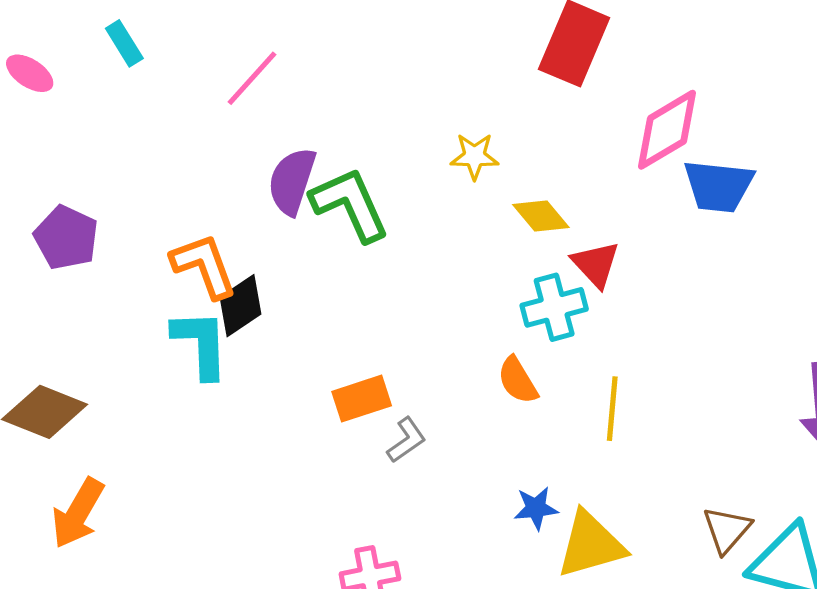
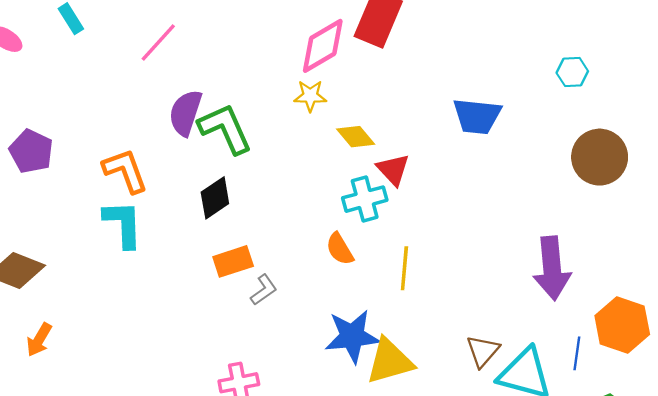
pink diamond: (667, 130) -> (323, 46), moved
black diamond: (240, 306) -> (215, 198), moved
blue star: (536, 508) -> (352, 336), size x1.8
orange arrow: (78, 513) -> (39, 340), size x0.7

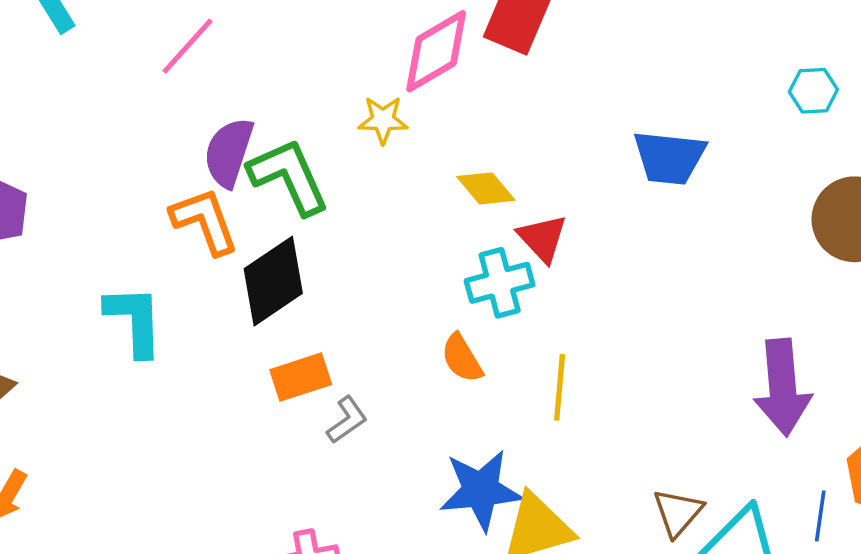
yellow star: (310, 96) -> (383, 120), moved
orange L-shape: (125, 171) -> (205, 221), moved
black diamond: (215, 198) -> (273, 281), size x1.4

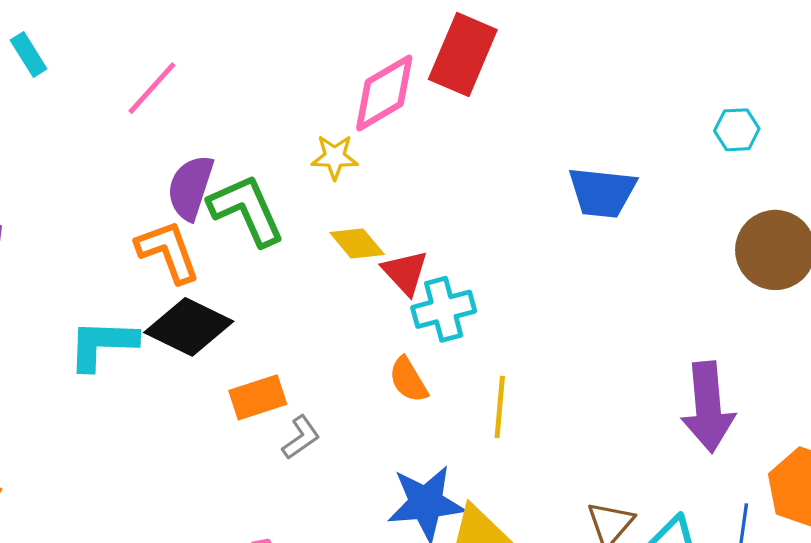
yellow diamond: (486, 188) -> (357, 244), moved
red triangle: (542, 238) -> (405, 272), moved
black diamond: (273, 281) -> (189, 327), moved, turned 60
cyan L-shape: (134, 320) -> (102, 345), turned -86

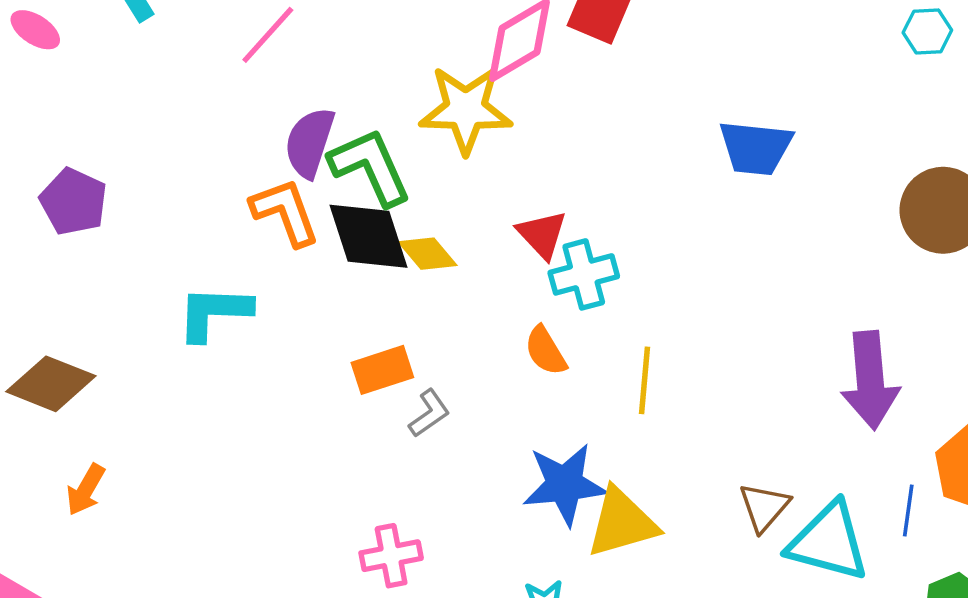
cyan hexagon: (737, 130) -> (927, 31), moved
yellow star: (335, 157) -> (466, 110), size x1.8
yellow diamond: (357, 244) -> (428, 254), moved
black diamond: (189, 327) -> (369, 236), moved, turned 46

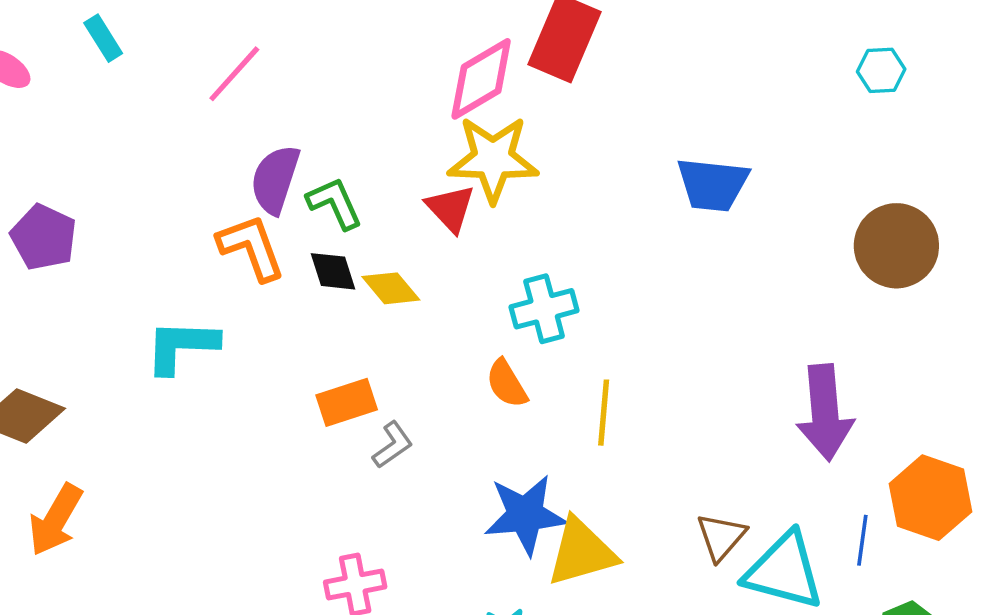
yellow star: (466, 110) -> (493, 159), moved
green L-shape: (370, 167) -> (335, 203), size x0.7
red triangle: (542, 235) -> (450, 208), moved
black diamond: (369, 236) -> (333, 271), size x0.6
orange arrow: (86, 490) -> (56, 520), size x1.4

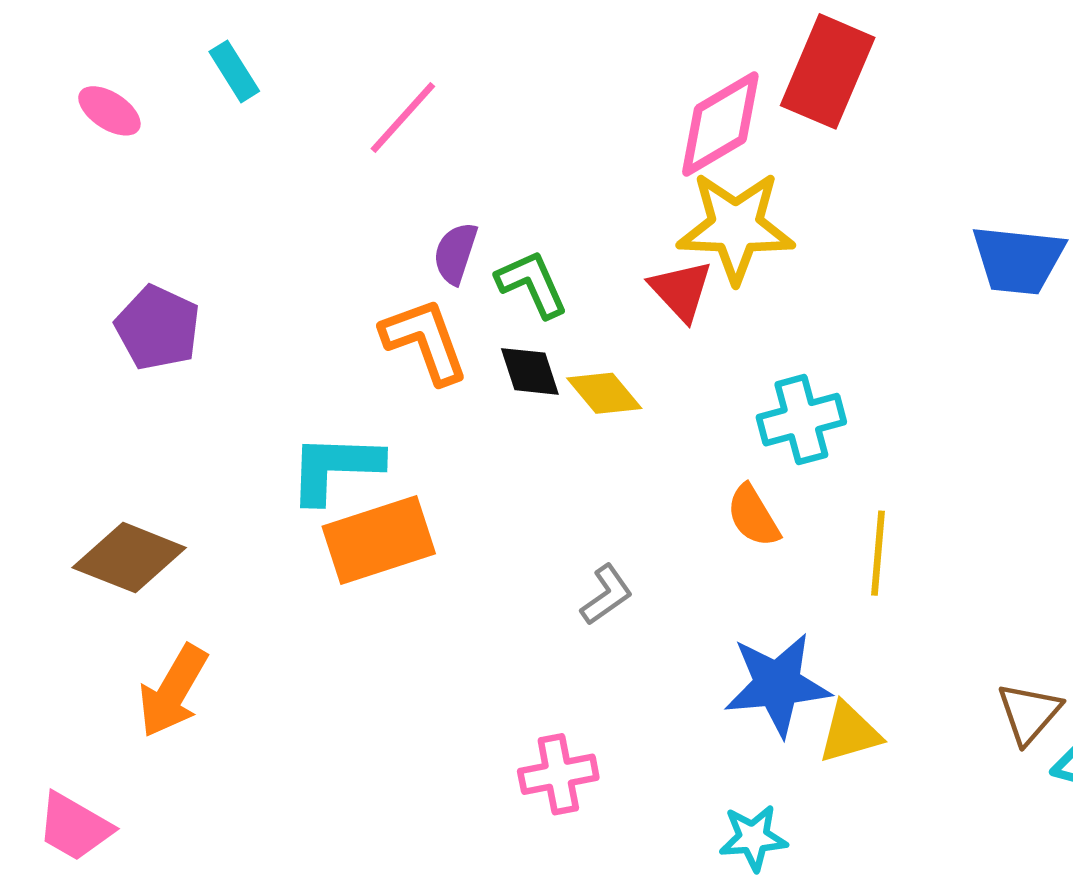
purple semicircle: (275, 179) -> (455, 253), size x0.7
orange rectangle: (347, 402) -> (379, 540), moved, size x1.4
yellow triangle: (582, 552) -> (850, 733), size x0.7

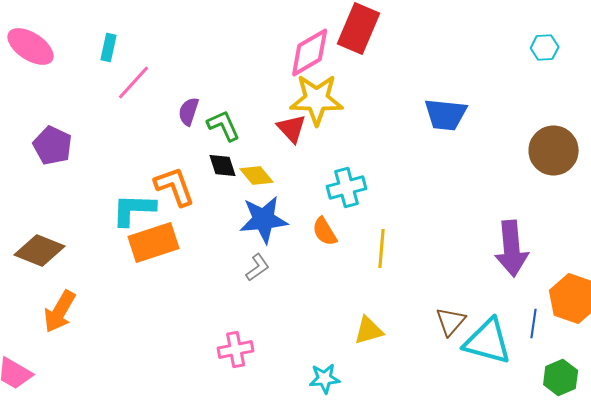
cyan rectangle: (234, 71) -> (109, 48), moved, turned 44
pink ellipse: (109, 111) -> (31, 46), size x1.6
pink line: (403, 117) -> (134, 82), moved
orange L-shape: (425, 341) -> (175, 186), moved
blue star: (777, 685) -> (264, 220), moved

